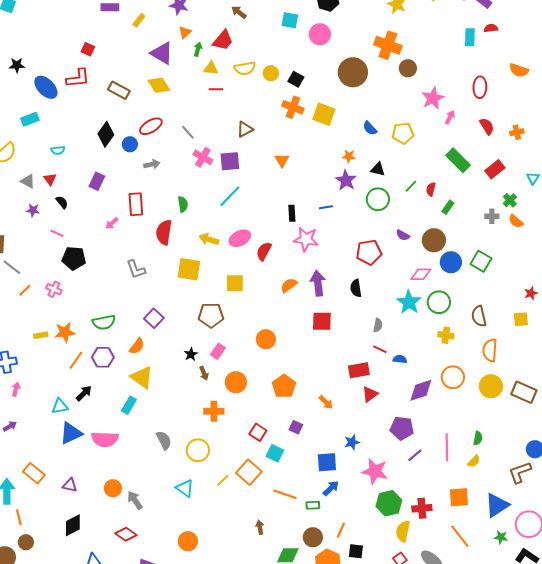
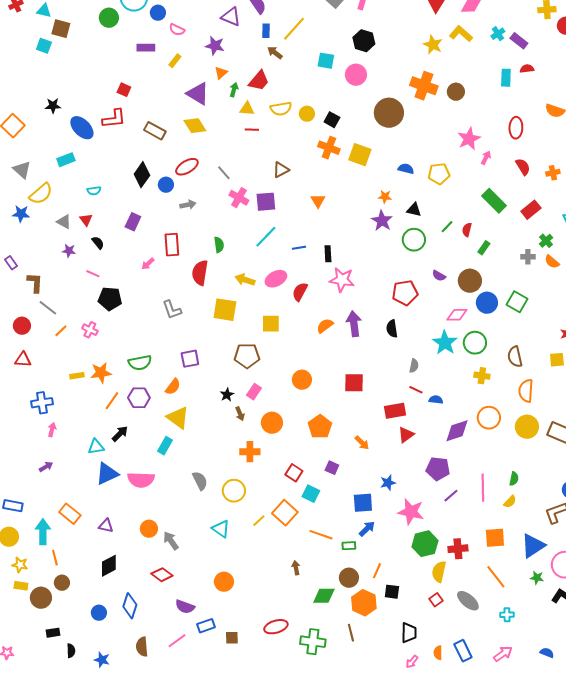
brown circle: (408, 68) -> (456, 92), moved
blue semicircle: (370, 128) -> (406, 169), turned 147
blue line: (326, 207) -> (299, 248), moved
purple square: (154, 318) -> (190, 359), turned 36
red square: (322, 321) -> (354, 383), moved

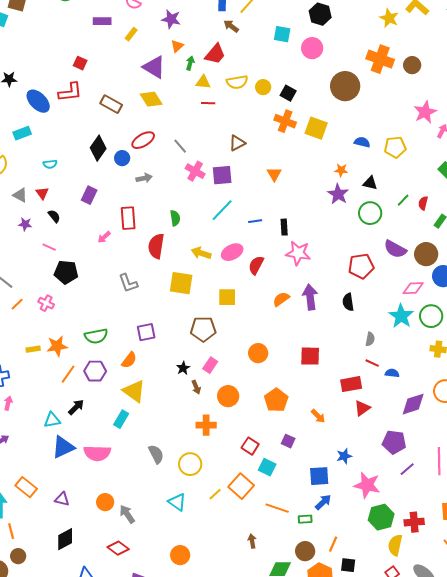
purple semicircle: (439, 276) -> (395, 249), size x1.6

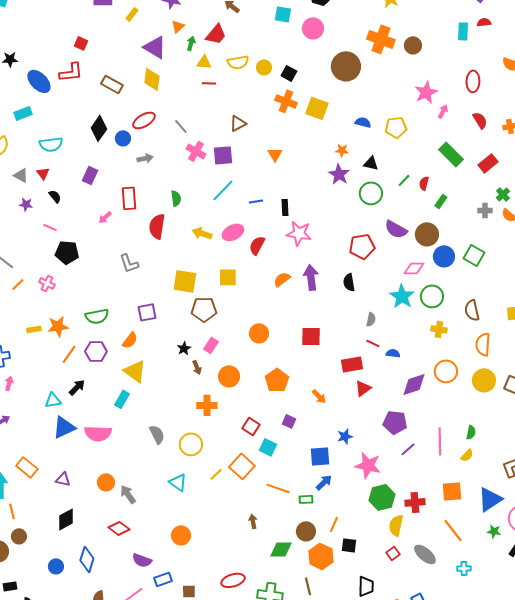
yellow diamond: (151, 99) -> (152, 79), turned 40
cyan semicircle: (50, 164) -> (51, 144), size x1.6
yellow square: (181, 283) -> (185, 281), moved

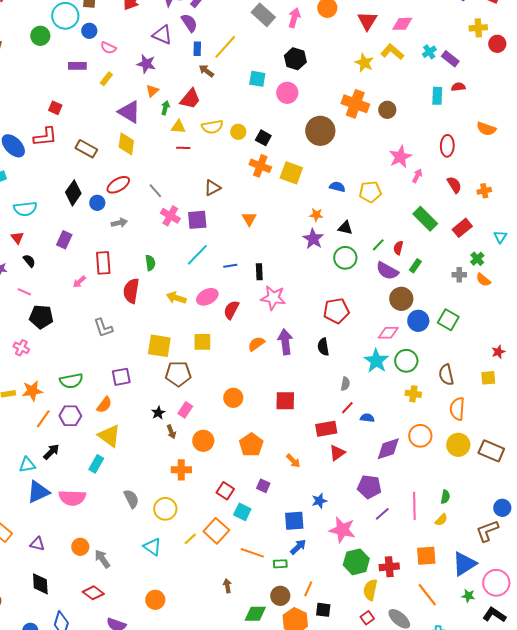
purple semicircle: (396, 229) -> (387, 271), moved
red line: (373, 343) -> (347, 408), turned -72
black diamond: (66, 519) -> (40, 584), turned -65

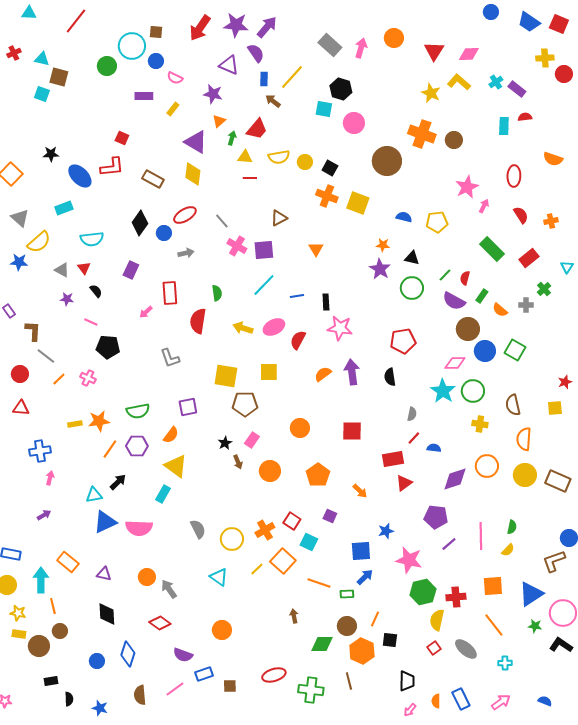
black hexagon: (295, 59) -> (341, 89), moved
orange semicircle: (483, 280) -> (500, 310), moved
orange cross: (181, 470) -> (265, 530), moved, turned -30

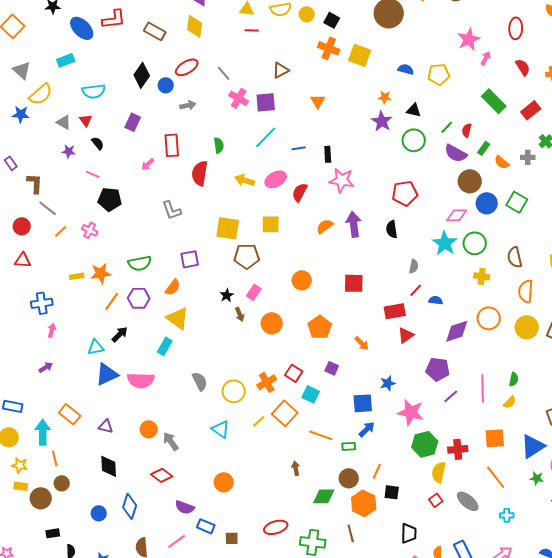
blue rectangle: (204, 674) -> (206, 526), turned 42

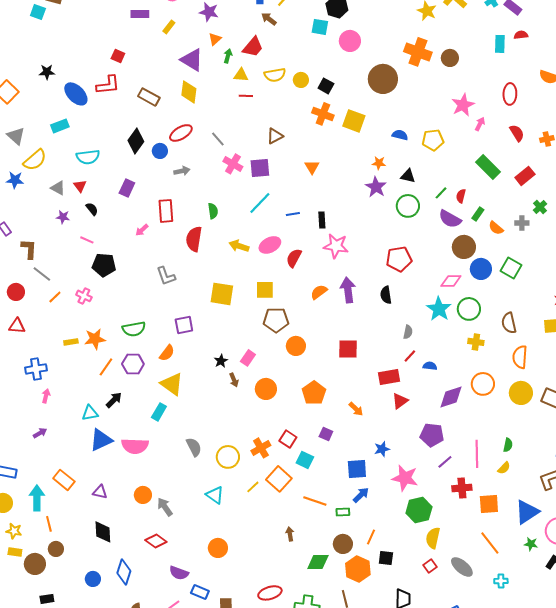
brown pentagon: (247, 256) -> (276, 320), moved
red cross: (458, 449) -> (462, 488), moved

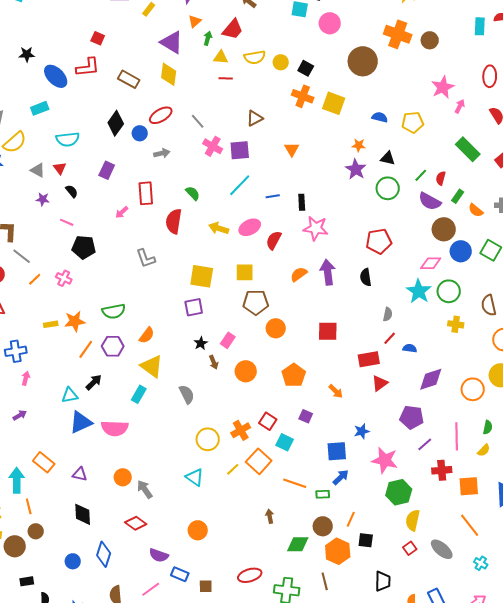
green semicircle: (213, 211) -> (193, 193), turned -35
purple square: (184, 325) -> (194, 307), moved
orange circle: (483, 384) -> (473, 389), moved
gray semicircle: (194, 447) -> (187, 394), moved
cyan cross: (501, 581) -> (481, 563), turned 32

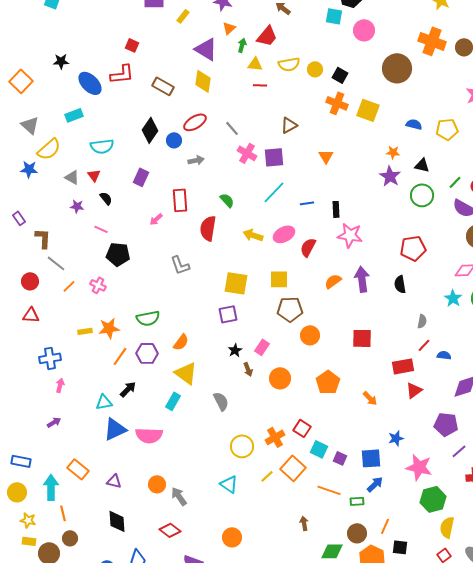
cyan star: (419, 291) -> (453, 298), size x0.7
purple square: (306, 416) -> (340, 458), moved

